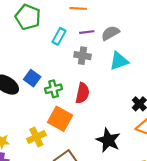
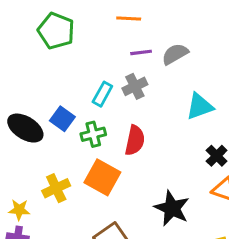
cyan rectangle: (59, 36) -> (102, 94), moved
gray cross: (82, 56) -> (135, 86), turned -35
cyan triangle: (119, 61) -> (200, 106), moved
yellow cross: (36, 137) -> (56, 188), moved

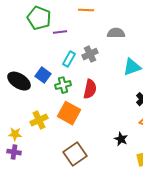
purple line: (141, 52) -> (60, 32), moved
gray semicircle: (175, 54) -> (116, 33), turned 30
black star: (172, 208) -> (121, 139), moved, size x0.6

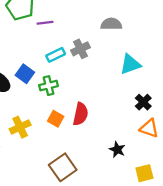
cyan rectangle: (69, 59) -> (56, 55), turned 35
red semicircle: (90, 89) -> (81, 114), moved
orange square: (69, 113) -> (56, 119), size x0.6

